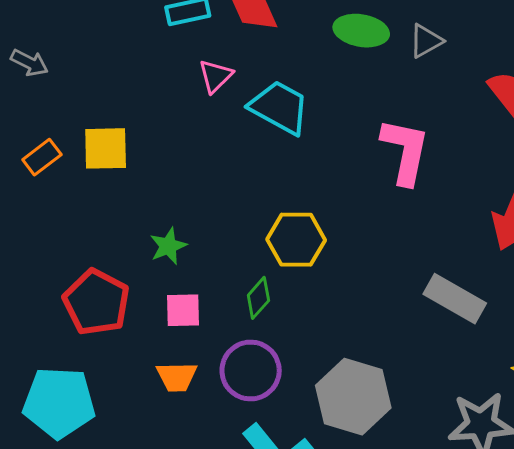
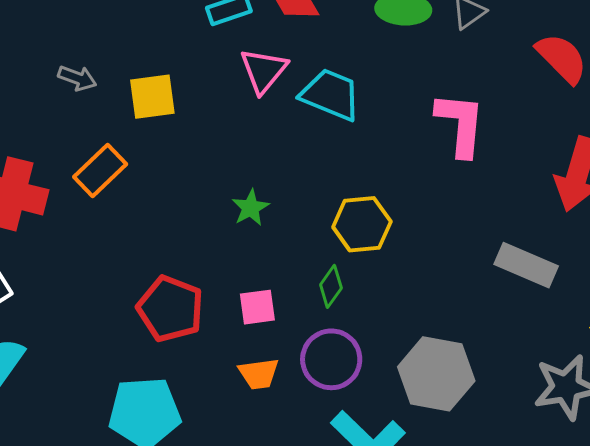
pink triangle: (216, 76) -> (264, 71), size x1.4
yellow square: (106, 148) -> (152, 97), moved
orange rectangle: (42, 157) -> (100, 171), size x1.4
green star: (168, 246) -> (251, 208), moved

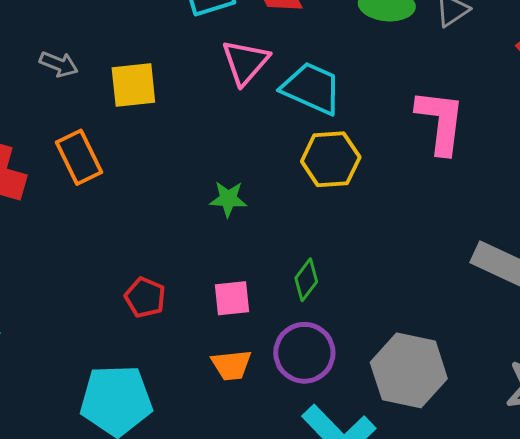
orange rectangle: (100, 171) -> (79, 157), turned -74
green star: (251, 208) -> (228, 199), turned 30
yellow hexagon: (362, 224) -> (331, 159), moved
red pentagon: (170, 309) -> (145, 297), size x0.6

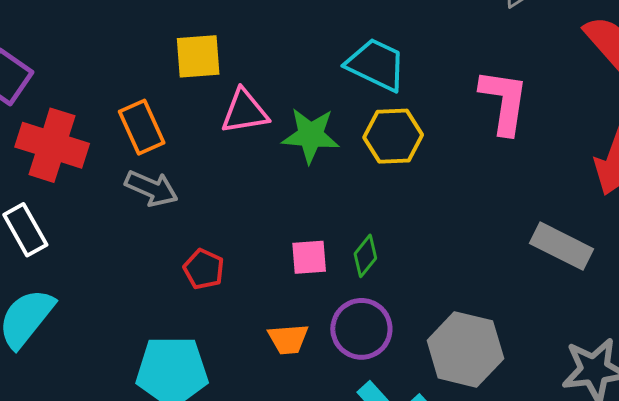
pink triangle: (245, 62) -> (245, 112), moved, turned 38
gray arrow: (59, 64) -> (151, 188), moved, size x1.4
green star: (228, 199) -> (311, 135), moved, size x1.5
pink square: (232, 298) -> (309, 257), moved

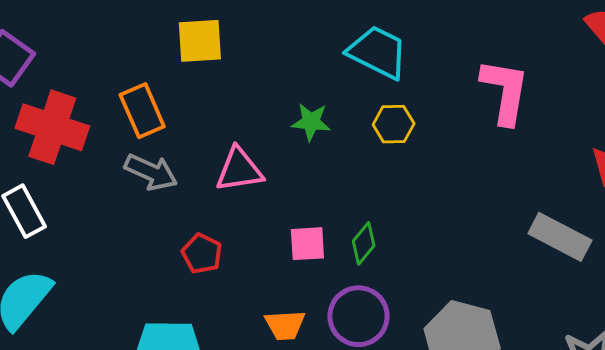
pink triangle: (245, 112) -> (239, 170), moved
green star: (311, 135) -> (311, 122), size x0.7
yellow hexagon: (393, 136) -> (394, 124), size x0.7

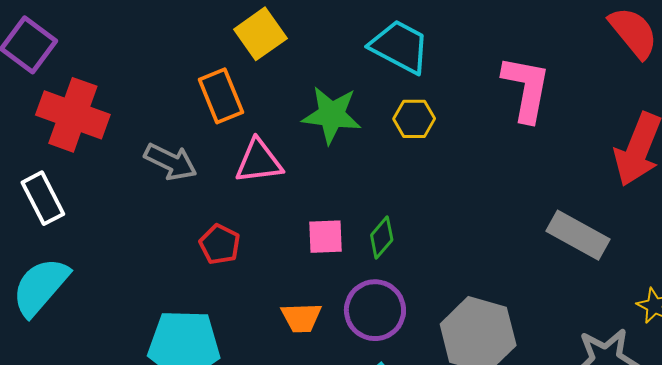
yellow square: (200, 41) -> (260, 34), moved, turned -33
orange rectangle: (142, 111) -> (221, 96), moved
green star: (311, 122) -> (332, 115), size x1.5

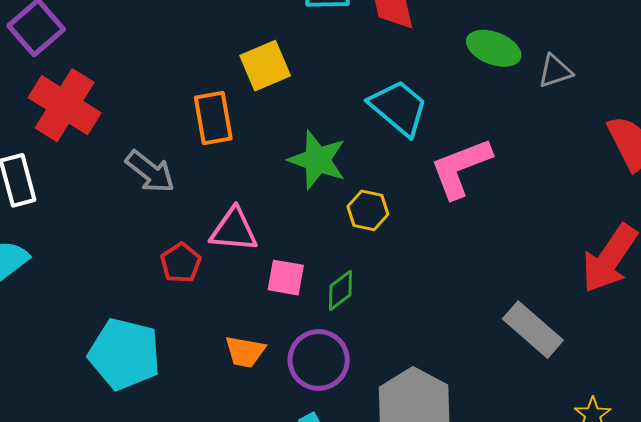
pink L-shape: (526, 89) -> (461, 168), moved, turned -134
yellow hexagon: (414, 119) -> (368, 210), moved
pink triangle: (259, 161) -> (234, 230), moved

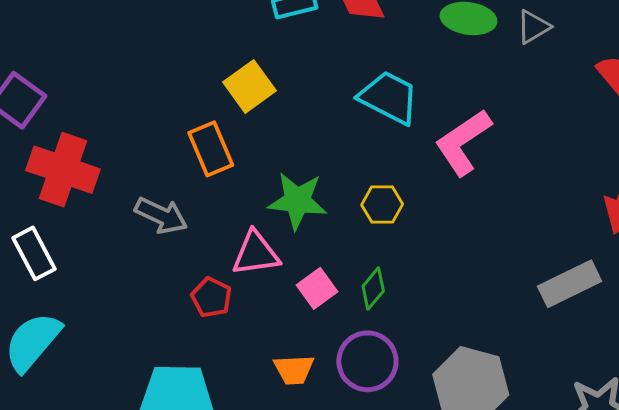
green star: (317, 160) -> (297, 201), moved
pink square: (286, 278) -> (317, 288), turned -33
gray rectangle: (533, 330) -> (570, 284), turned -54

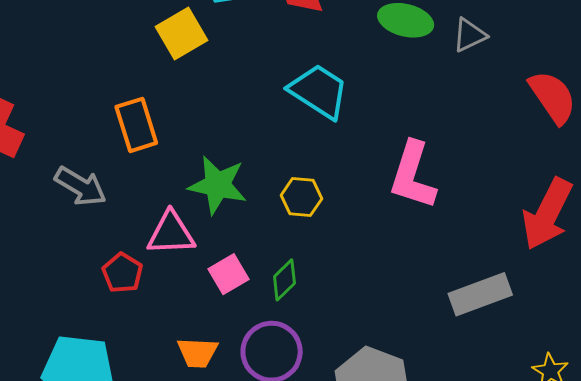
yellow square: (250, 86) -> (181, 34), moved
pink L-shape: (463, 142) -> (413, 175), moved, turned -44

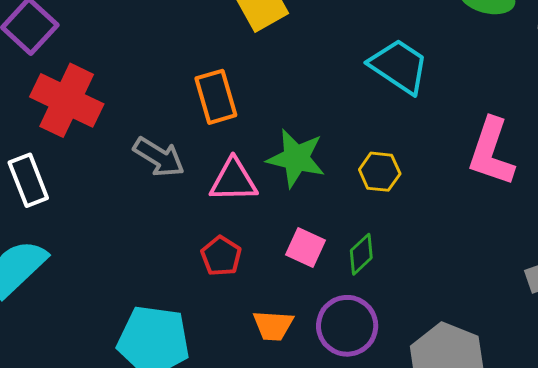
pink triangle: (171, 233) -> (233, 180), moved
red pentagon: (122, 273) -> (221, 256), moved
pink square: (228, 274) -> (305, 248), turned -36

